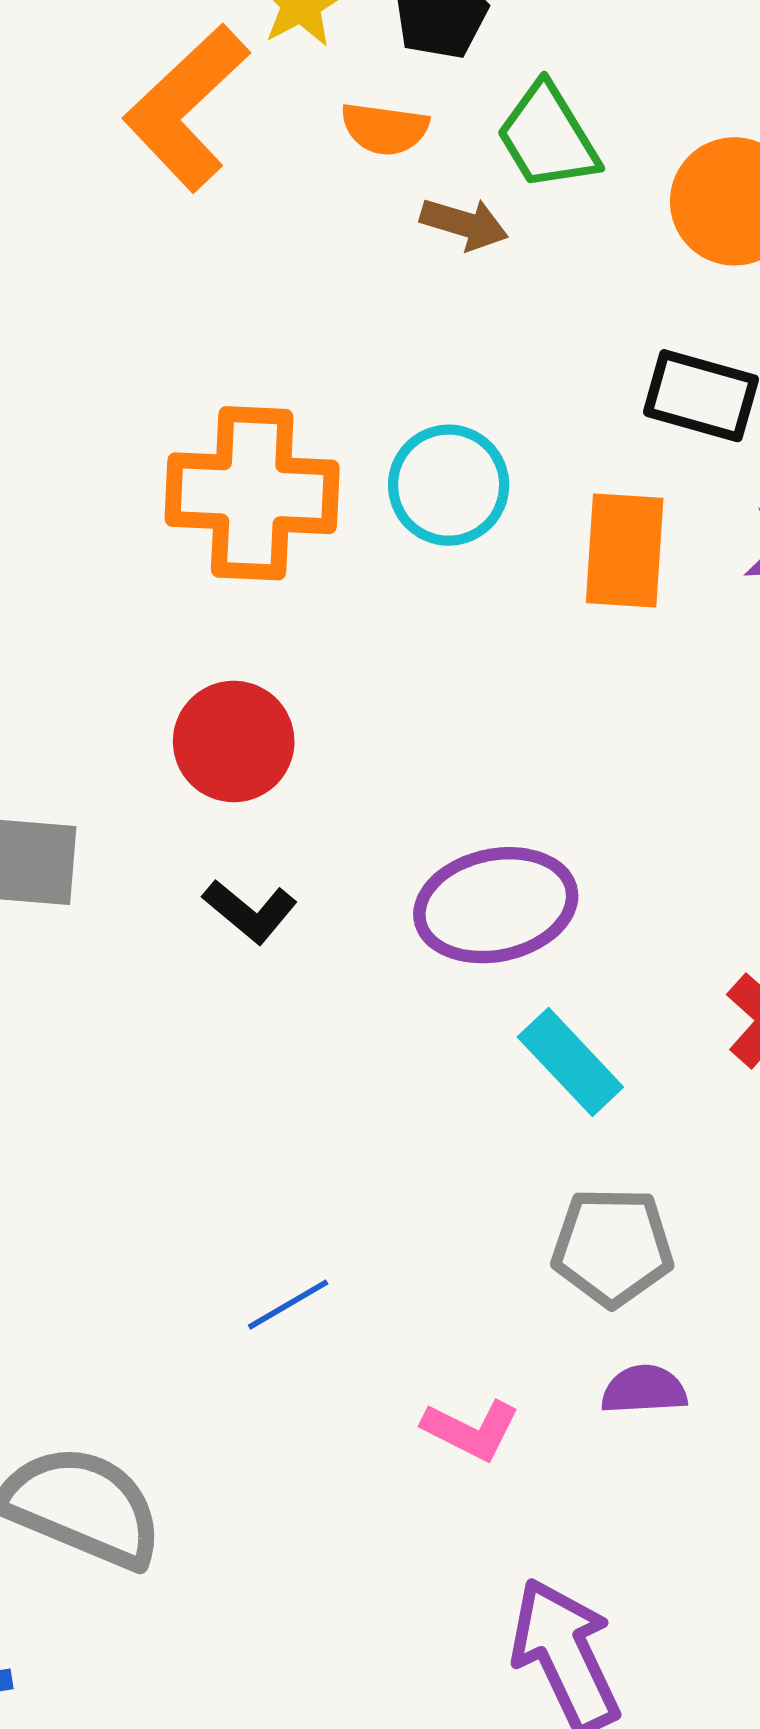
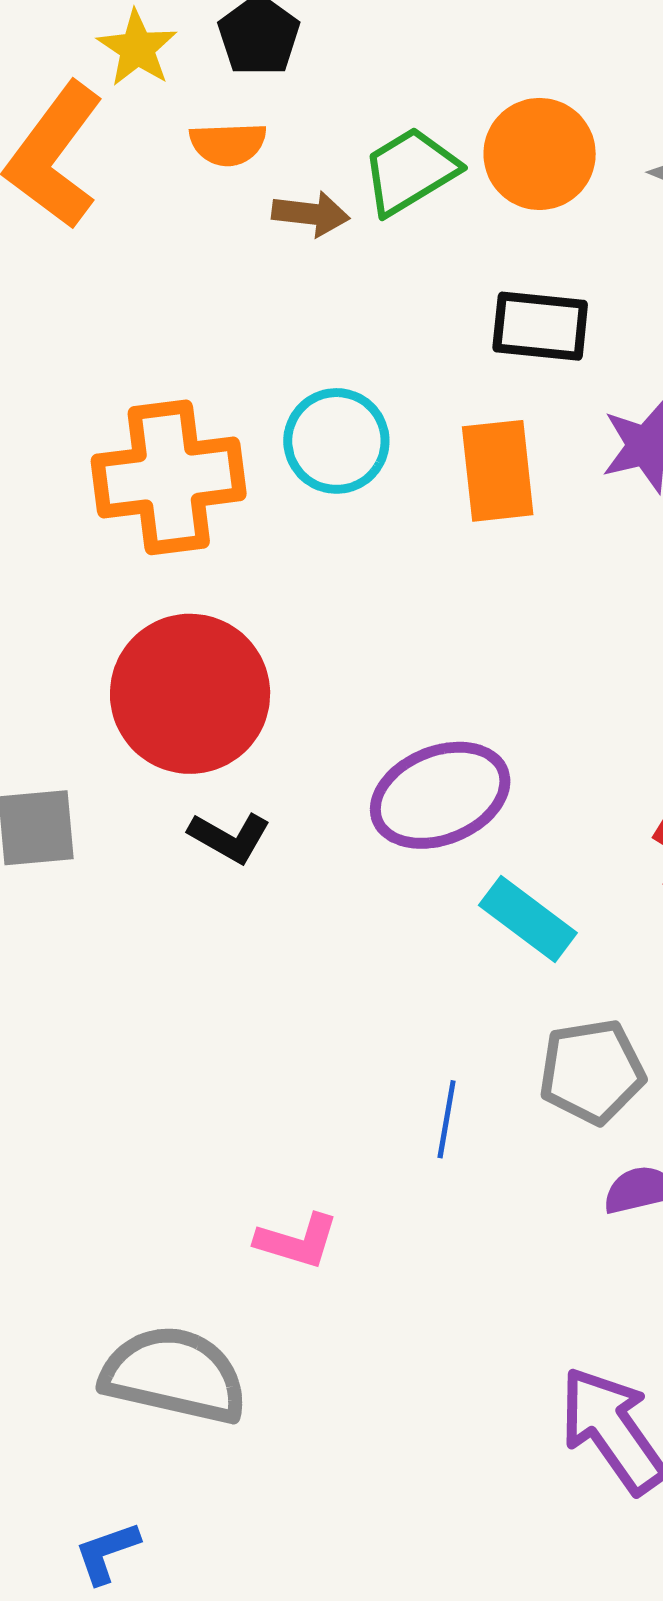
green trapezoid: (548, 137) -> (410, 171), moved, turned 100
red circle: (234, 741) -> (190, 694), size x1.5
blue line: (288, 1305) -> (447, 1119), moved, turned -40
pink L-shape: (471, 1430) -> (297, 1241), moved

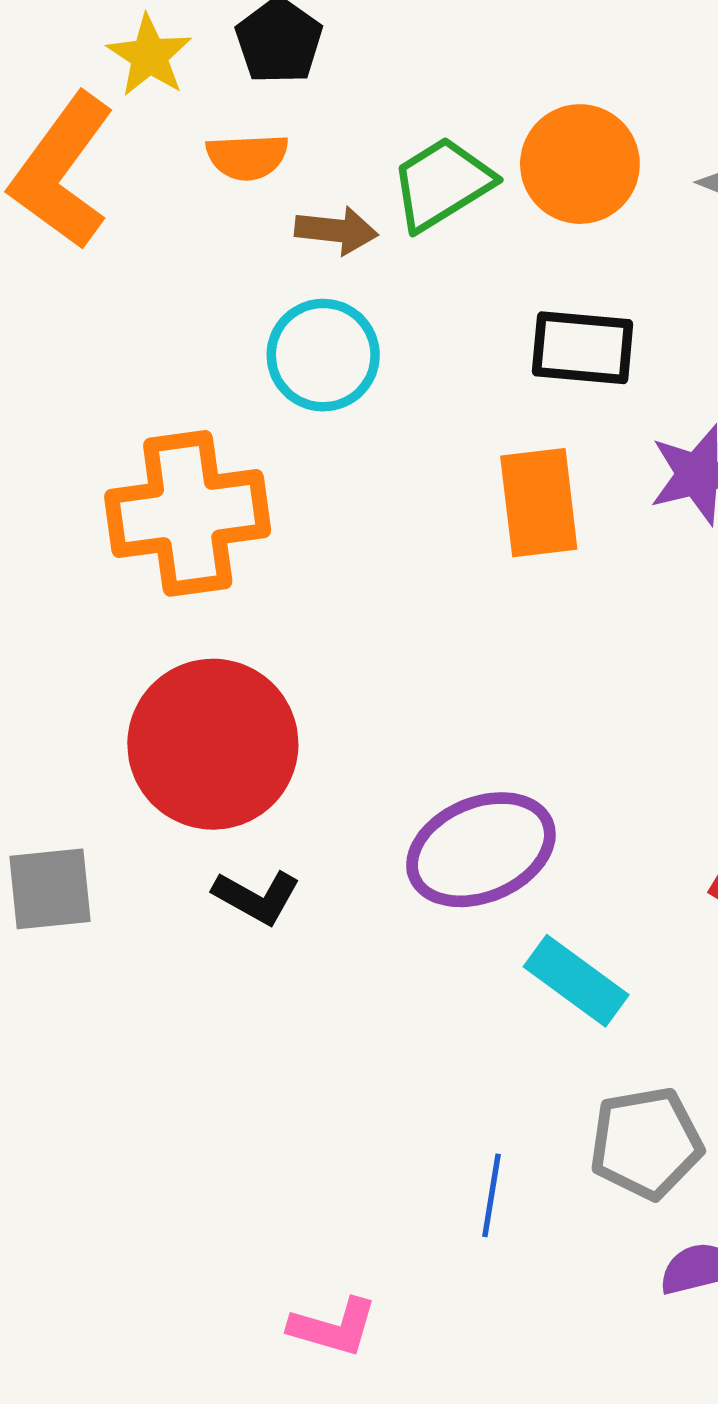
cyan circle: (336, 441) -> (323, 355), moved

